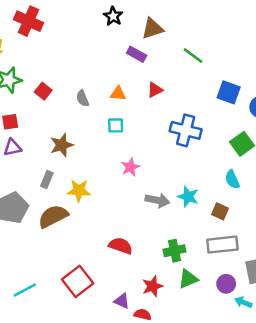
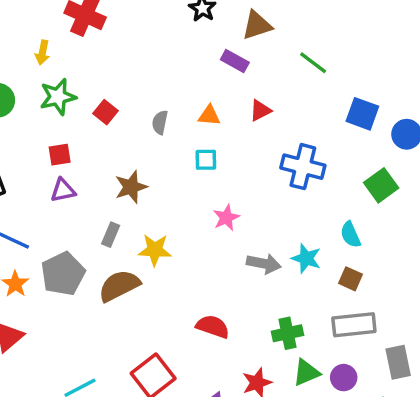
gray semicircle: (83, 98) -> (160, 122), turned 35
cyan semicircle: (232, 179) -> (350, 235), moved
purple circle: (226, 284) -> (344, 378), moved

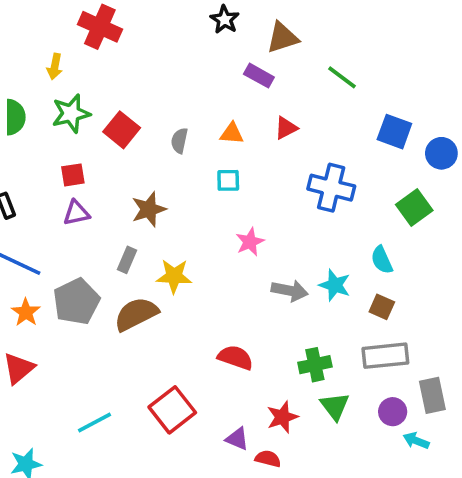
red square: (105, 112) -> (122, 130), size x1.4
green triangle: (306, 372) -> (335, 406), turned -44
purple circle: (344, 378) -> (393, 412), moved

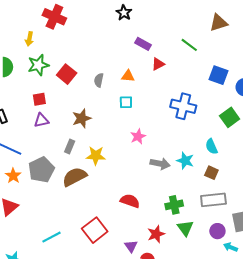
brown triangle: (282, 38) -> (218, 23), moved
red triangle: (286, 128) -> (158, 64), moved
purple triangle: (237, 439) -> (131, 246), turned 32

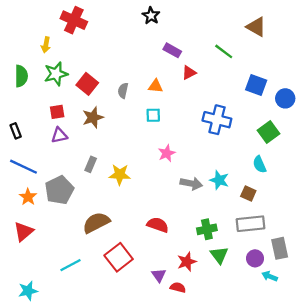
brown triangle: (218, 23) -> (256, 27), turned 48
brown star: (82, 118) -> (93, 117), moved
cyan semicircle: (211, 147) -> (259, 164), moved
brown semicircle: (75, 177) -> (96, 223), moved

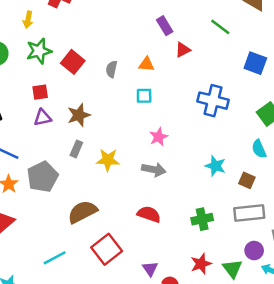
purple rectangle: (172, 50) -> (165, 26), turned 30
brown star: (93, 117) -> (79, 115), moved
gray arrow: (191, 183) -> (154, 170), moved
green triangle: (219, 255) -> (232, 269), moved
red star: (187, 262) -> (201, 264), moved

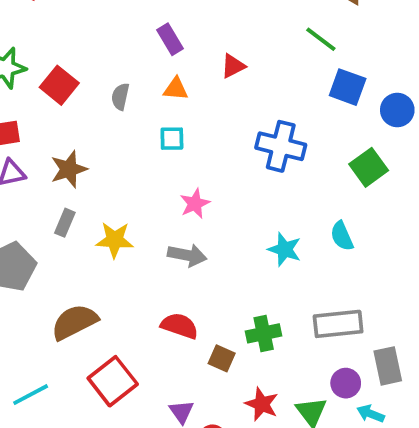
purple rectangle: (165, 26) -> (170, 39), moved
green line: (220, 27) -> (321, 39), moved
cyan semicircle: (259, 149) -> (342, 236), moved
brown square: (247, 180) -> (222, 358), moved
red star: (201, 264) -> (262, 404), turned -30

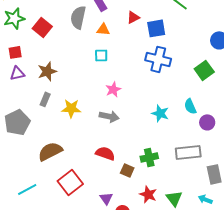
blue square: (348, 87) -> (156, 28), moved, turned -30
gray semicircle: (120, 97) -> (78, 17), moved, size x1.6
purple circle: (346, 383) -> (207, 122), moved

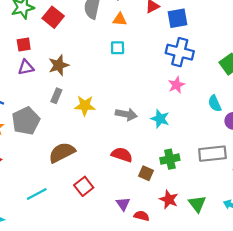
pink star: (113, 89) -> (176, 85), moved
cyan star: (160, 113) -> (160, 119), moved
red square: (70, 182) -> (84, 186), size x0.7

